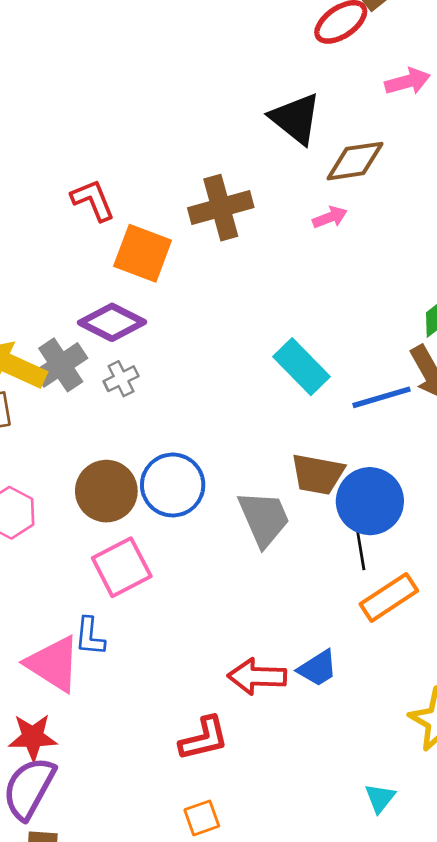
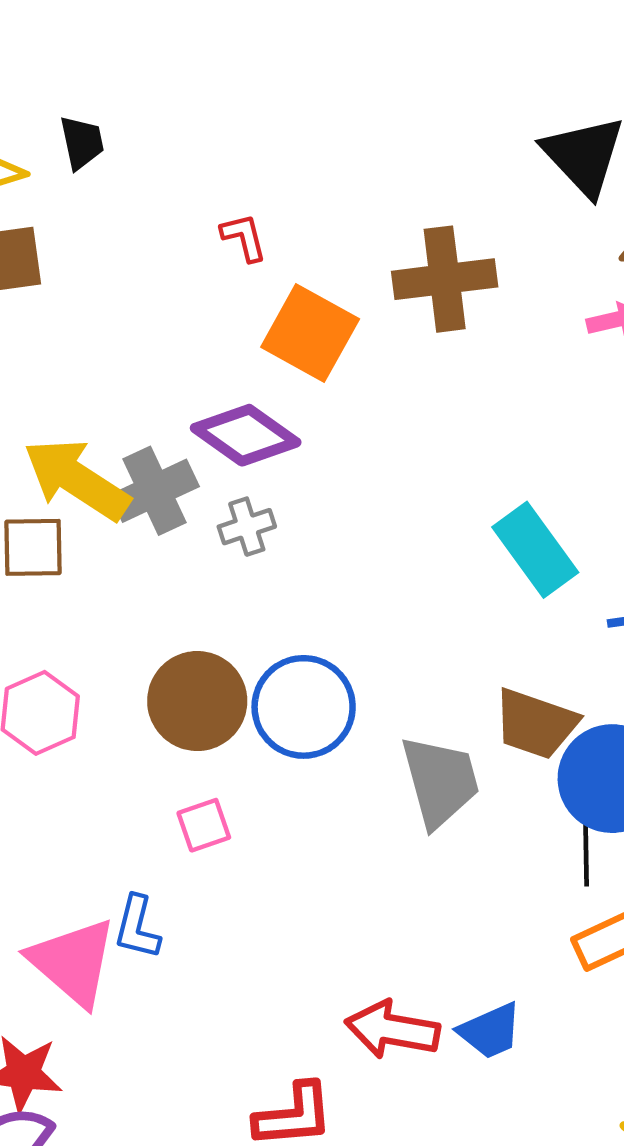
red L-shape: (93, 200) -> (244, 237), size x0.7
pink square: (122, 567) -> (204, 825), size x0.6

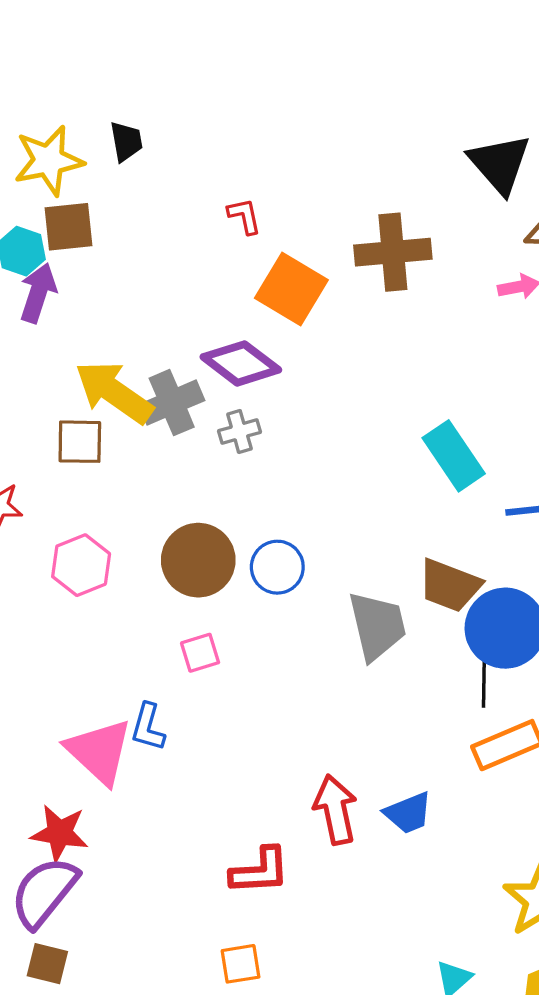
blue circle: (304, 707) -> (277, 567), size x0.7
red arrow: (392, 1030) -> (335, 810), turned 66

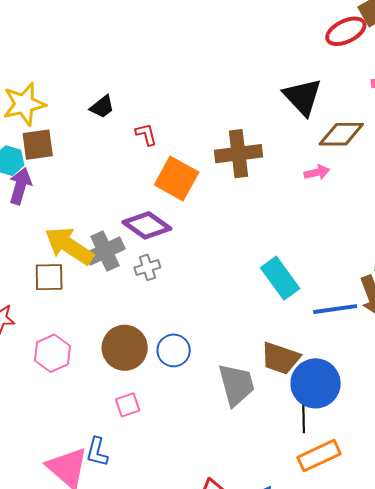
black trapezoid: (126, 141) -> (102, 107), moved, turned 64

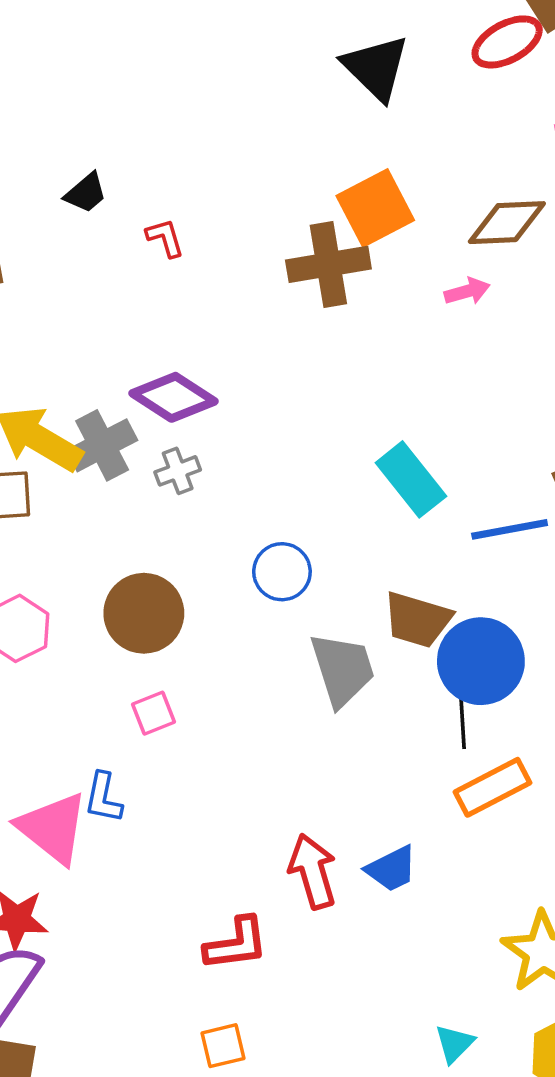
black triangle: (303, 97) -> (376, 68), moved
orange square: (177, 178) -> (375, 208), moved, turned 36
blue circle: (174, 350) -> (282, 572), moved

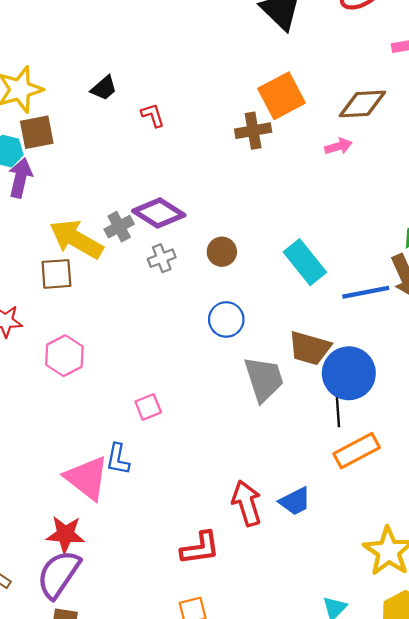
brown cross: (328, 264) -> (253, 131), size x0.7
gray cross: (102, 445) -> (119, 227), moved, size x0.7
brown circle: (144, 613) -> (222, 252), moved, size x0.6

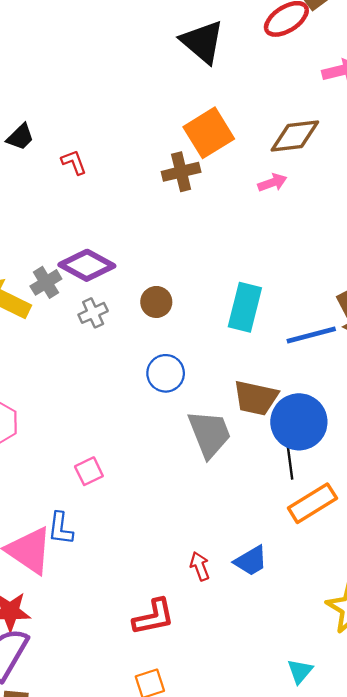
cyan rectangle: (305, 262) -> (245, 307), turned 57
red arrow: (247, 503) -> (200, 566), size x0.6

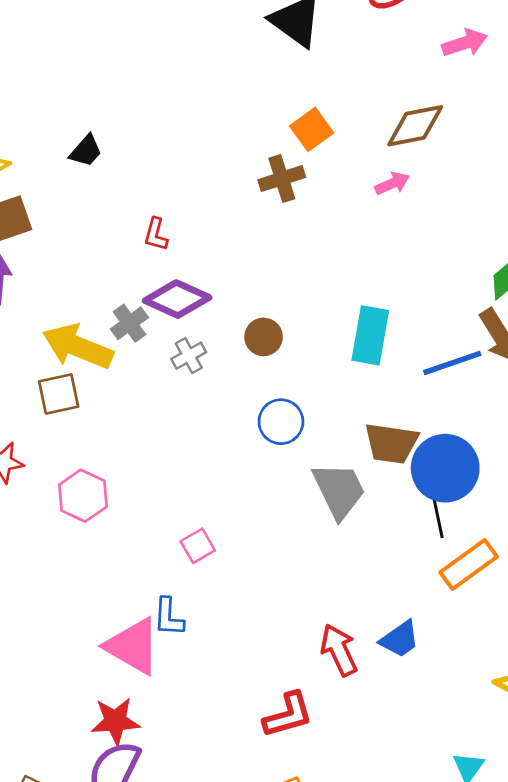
orange square: (209, 133) -> (312, 129), size x0.7
red L-shape: (74, 162) -> (156, 234), moved, turned -140
red arrow: (200, 566) -> (339, 650), size x1.5

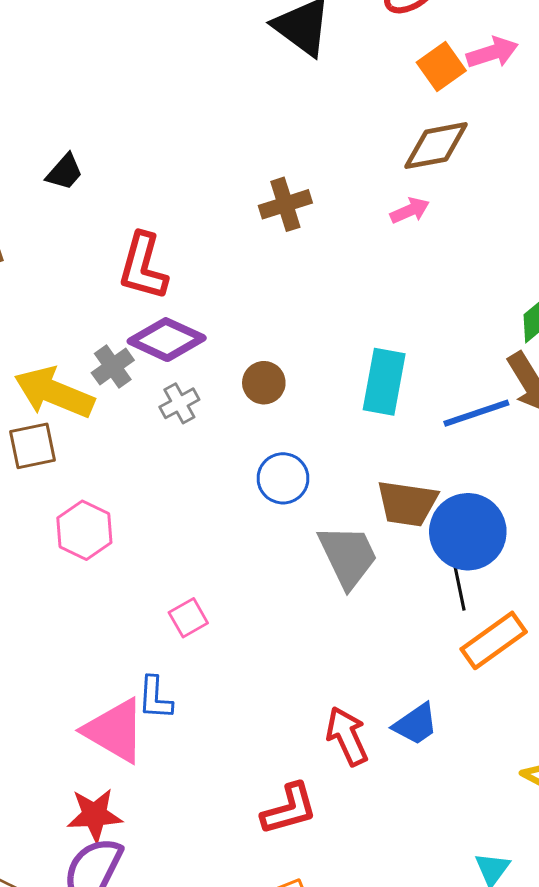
orange square: (312, 129) -> (441, 67), moved
red L-shape: (156, 234) -> (143, 266), size x1.8
pink hexagon: (83, 496) -> (84, 530), moved

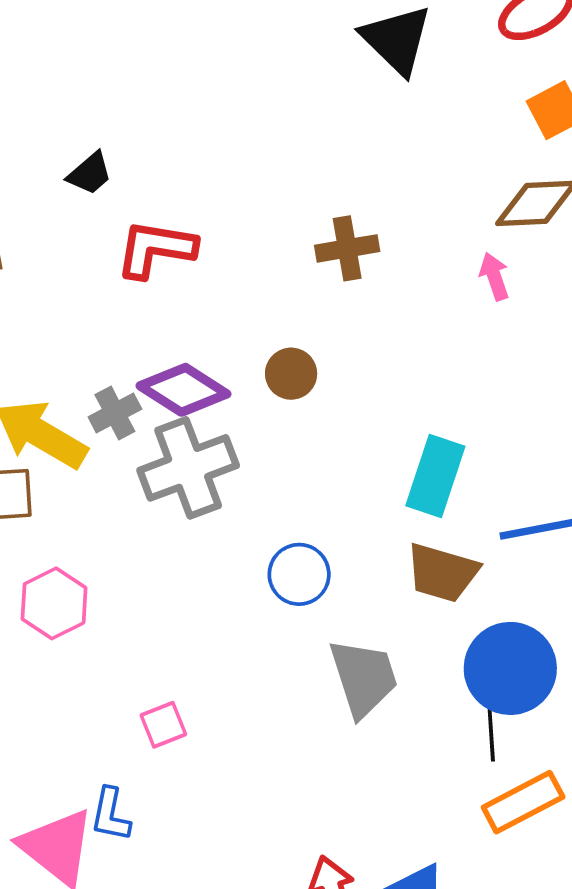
pink arrow: (410, 210) -> (494, 276), turned -93
red L-shape: (143, 266) -> (156, 249), moved, turned 76
brown circle: (264, 383) -> (291, 374), moved
gray cross: (179, 403) -> (188, 468), size x2.0
brown trapezoid: (407, 503) -> (442, 573), moved

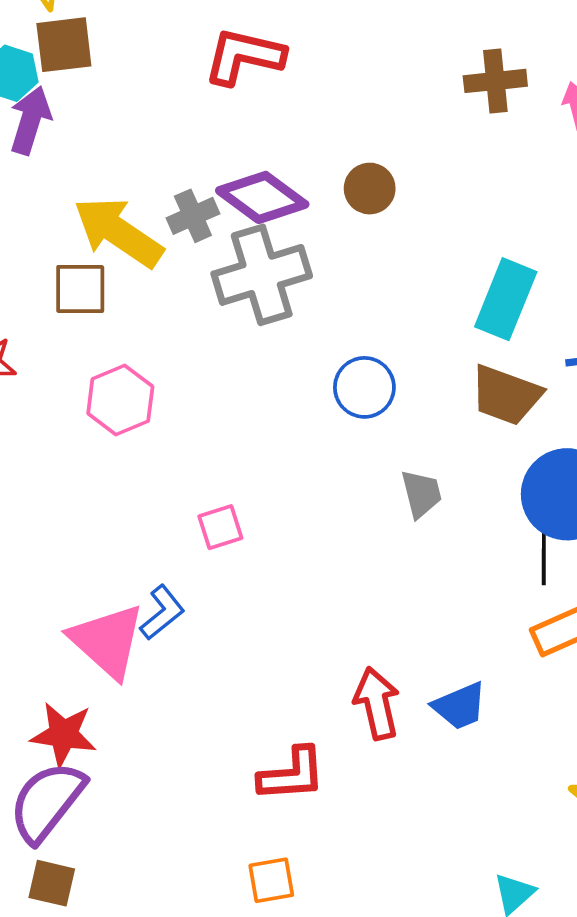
brown cross: (347, 248) -> (495, 81), moved
gray trapezoid: (364, 678) -> (421, 494), size x0.6
blue L-shape: (111, 815) -> (162, 613), turned -144

